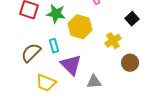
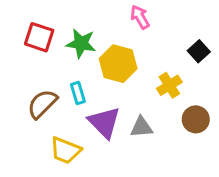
gray triangle: (94, 82) -> (141, 127), moved

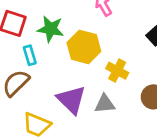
yellow cross: (169, 85) -> (117, 71), moved, turned -30
cyan rectangle: (78, 93) -> (30, 55), moved

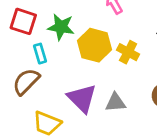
yellow cross: (117, 71) -> (128, 52), moved

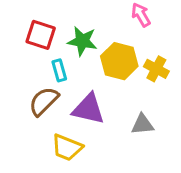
purple triangle: (82, 98) -> (88, 109), moved, turned -32

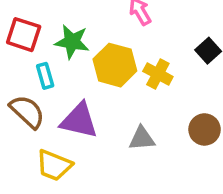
brown semicircle: (44, 101) -> (27, 112), turned 88

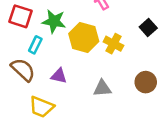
cyan rectangle: (45, 76) -> (35, 45), turned 42
purple triangle: (79, 121) -> (59, 76), size x0.6

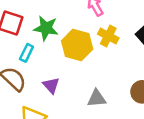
yellow cross: (113, 44) -> (108, 36), moved
purple triangle: (59, 76) -> (51, 85), turned 35

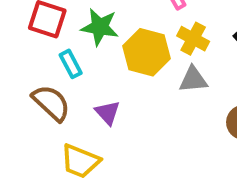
cyan rectangle: (26, 53) -> (71, 64), turned -54
gray triangle: (97, 98) -> (193, 80), moved

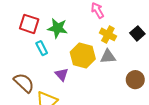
yellow hexagon: (146, 52) -> (83, 55), moved
brown semicircle: (51, 103) -> (24, 83), moved

